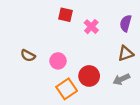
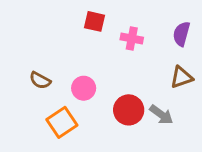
pink cross: (91, 27) -> (132, 39), turned -32
gray arrow: (121, 79) -> (161, 115), moved, turned -119
orange square: (67, 89) -> (62, 122), moved

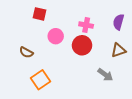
red square: (94, 21) -> (39, 14), moved
pink circle: (84, 88) -> (56, 36), moved
red circle: (129, 110) -> (82, 45), moved

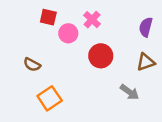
pink cross: (86, 25) -> (92, 20), moved, turned 32
pink circle: (56, 36) -> (68, 33), moved

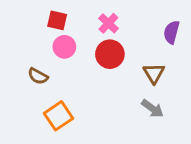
pink circle: (68, 33) -> (64, 47), moved
red circle: (101, 56) -> (110, 54), moved
brown triangle: (146, 62) -> (154, 73), moved, turned -42

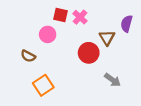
red square: (57, 20) -> (61, 15), moved
red circle: (110, 54) -> (89, 53), moved
brown triangle: (154, 73) -> (107, 38), moved

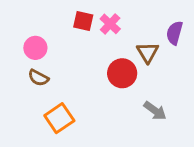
pink circle: (48, 34) -> (35, 48), moved

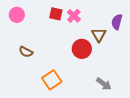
pink circle: (35, 48) -> (17, 15), moved
gray arrow: (155, 111) -> (104, 84), moved
orange square: (59, 118) -> (52, 80), moved

